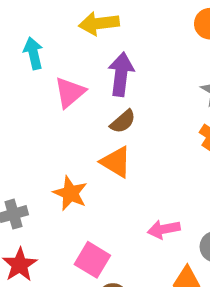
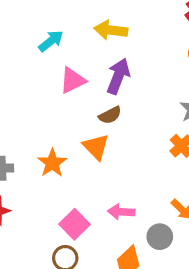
cyan arrow: (33, 53) -> (51, 41), turned 50
pink square: (92, 260) -> (75, 224), moved

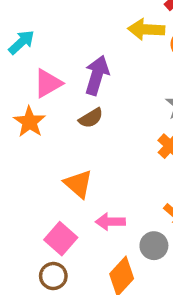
yellow arrow: (111, 30) -> (146, 29), moved
orange triangle: (96, 147) -> (78, 184), moved
orange star: (52, 163) -> (30, 122), moved

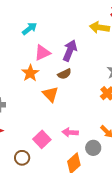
orange triangle: (78, 184) -> (50, 94), moved
brown circle: (53, 276) -> (22, 158), moved

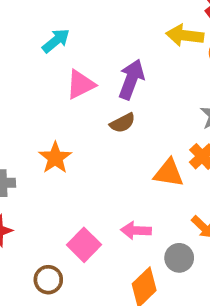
orange star: (30, 73) -> (55, 158), moved
orange triangle: (50, 94) -> (169, 173), moved, turned -36

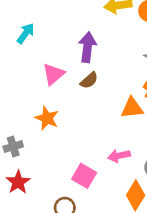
pink triangle: (81, 85) -> (53, 74), moved

